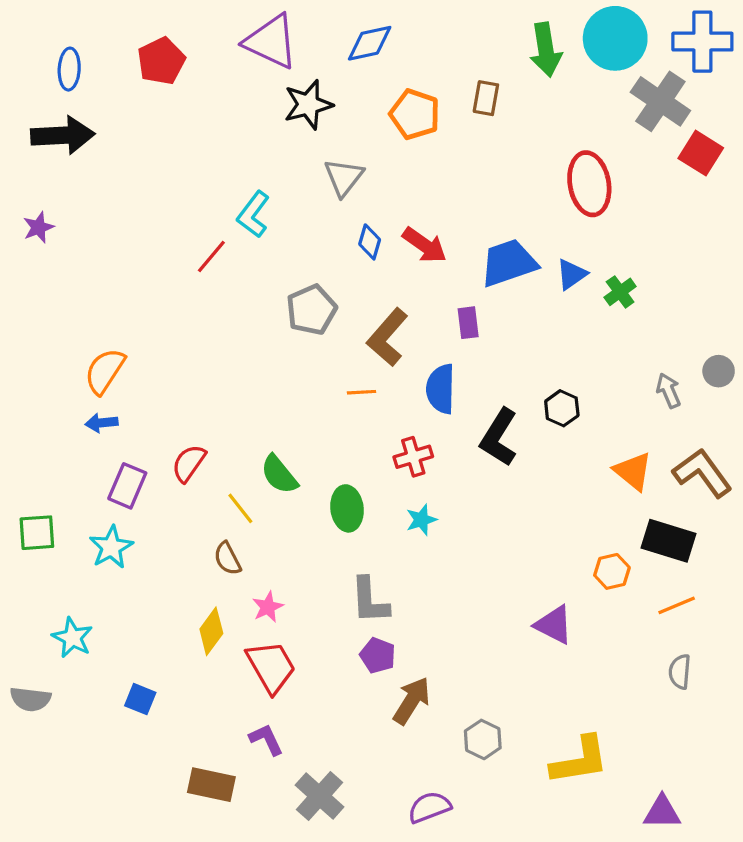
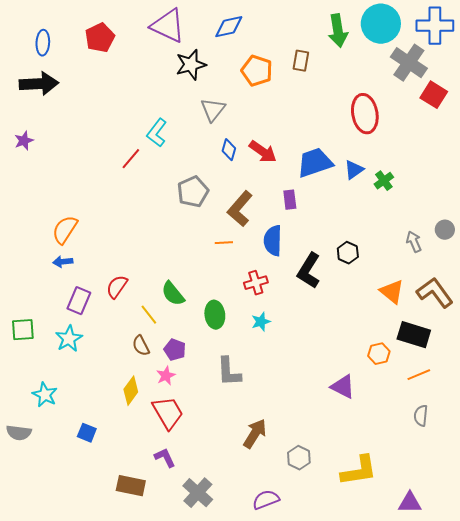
purple pentagon: (378, 655) -> (175, 350), moved

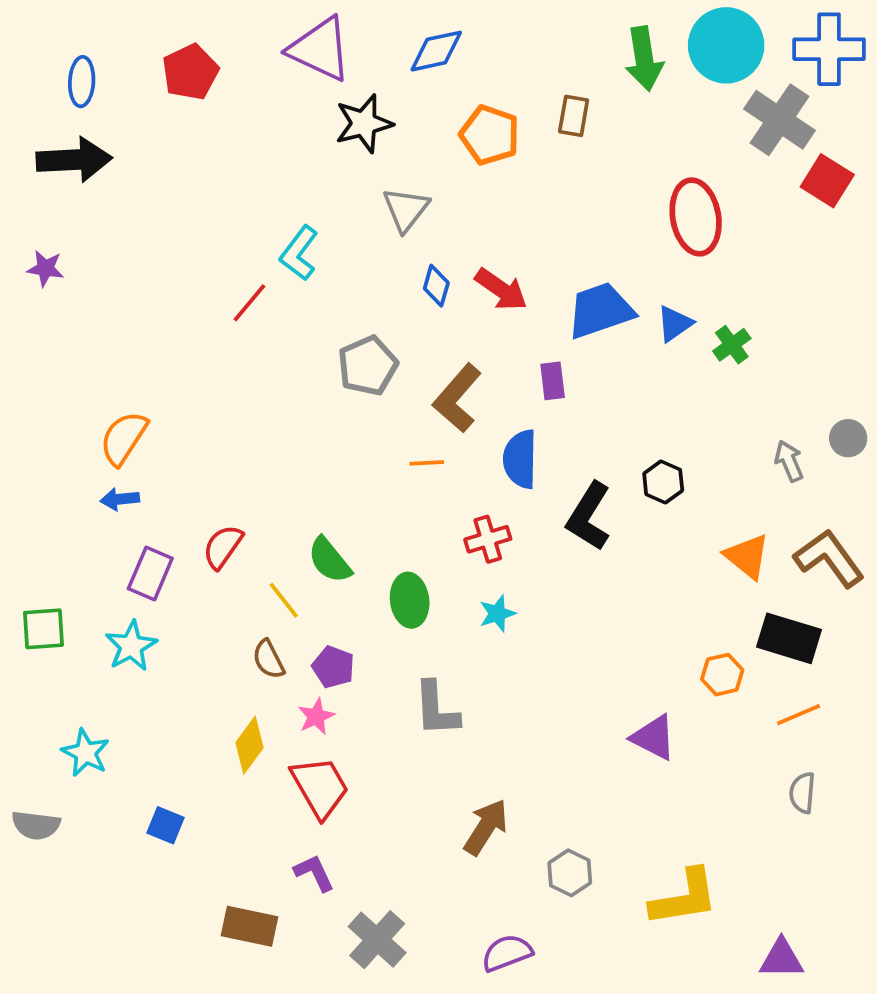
purple star: (24, 141) -> (45, 268), turned 30

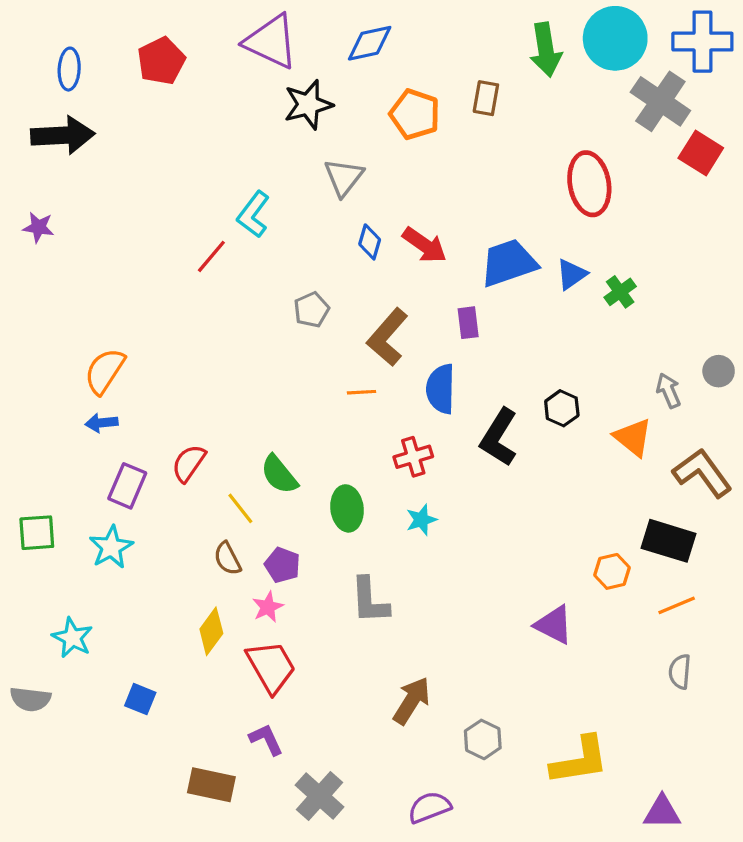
gray pentagon: (368, 366) -> (311, 310), size x0.7
orange triangle: (747, 556) -> (633, 437), moved

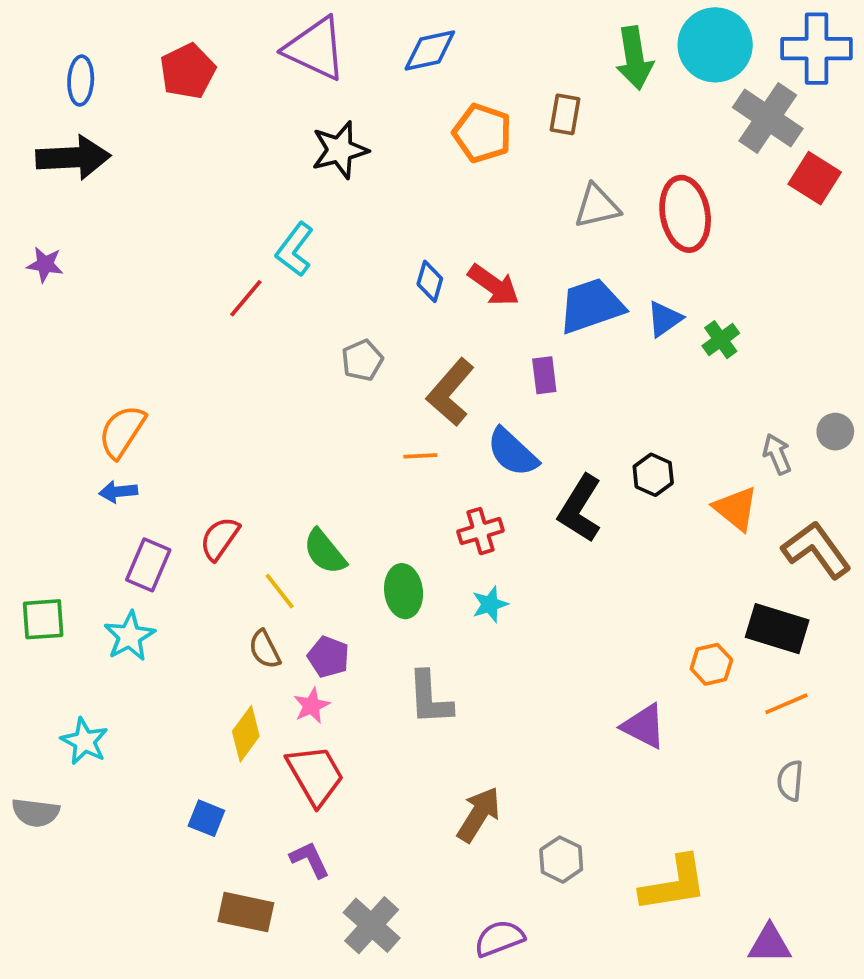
black star: (308, 105) -> (340, 150), moved
gray triangle: (344, 177) -> (597, 206), moved, turned 39
blue semicircle: (441, 389) -> (512, 452), turned -48
blue square: (140, 699) -> (206, 818), moved

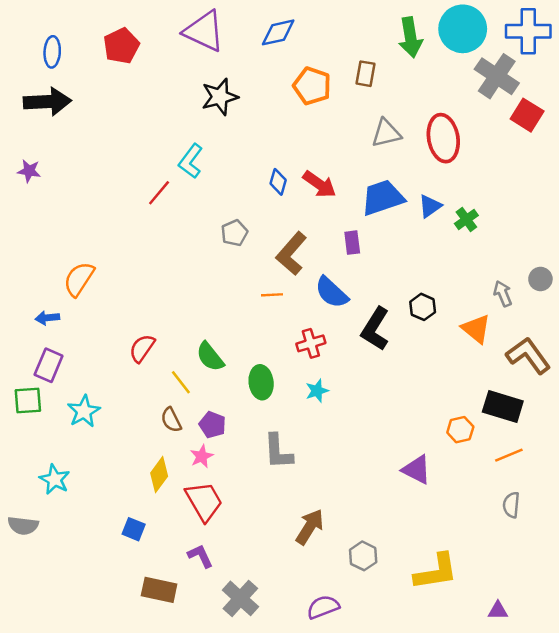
blue arrow: (118, 492) -> (47, 318), moved
purple rectangle: (148, 565) -> (49, 365), moved
purple triangle: (770, 944) -> (498, 611), size x0.7

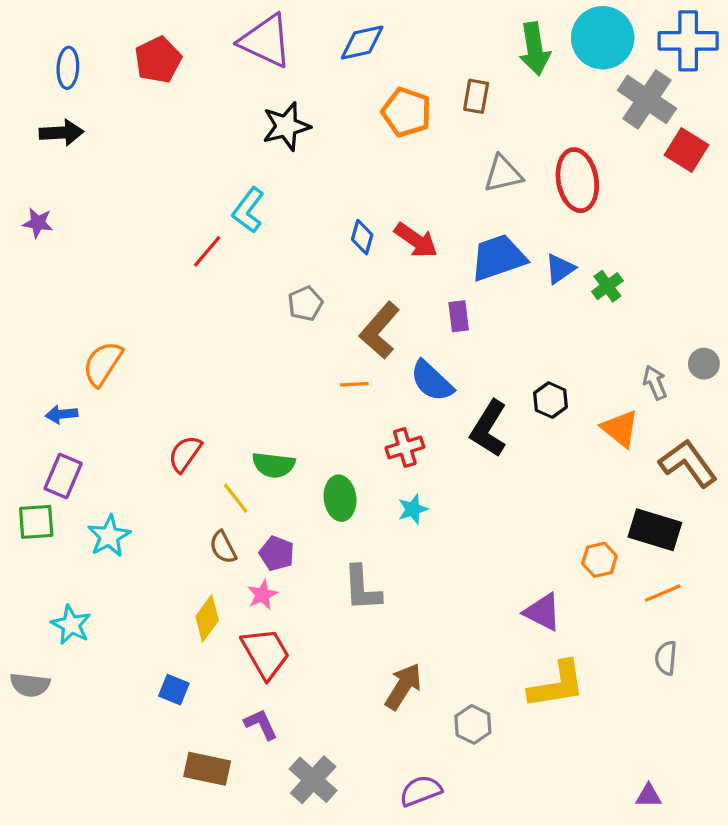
black arrow: (47, 102) -> (62, 133), size x0.7
green semicircle: (210, 357) -> (274, 465), turned -44
yellow L-shape: (436, 572) -> (557, 685), moved

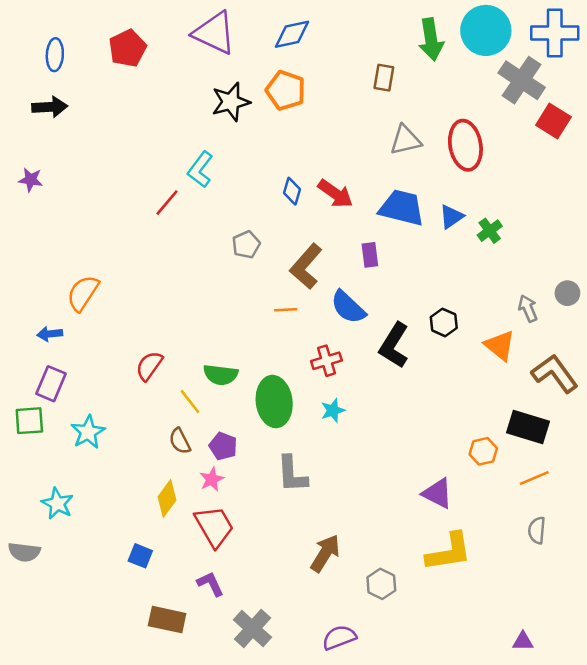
orange pentagon: (406, 112) -> (286, 90), moved
blue trapezoid: (498, 258) -> (402, 208), turned 33
green ellipse: (340, 498) -> (274, 402), size x1.4

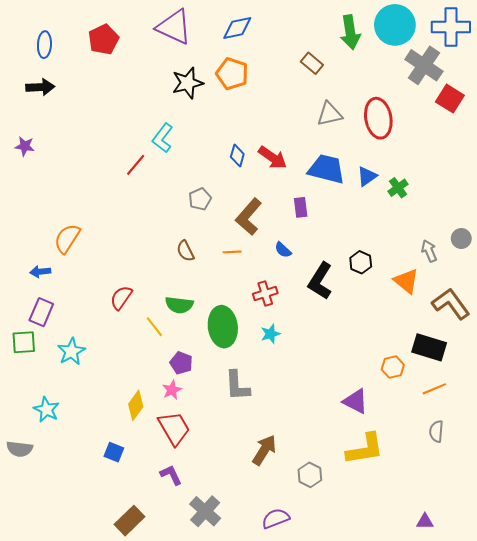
brown rectangle: (384, 78) -> (312, 63), turned -60
blue semicircle: (348, 307) -> (283, 250), size x0.6
brown semicircle: (180, 441) -> (185, 251), moved
brown rectangle: (167, 620) -> (129, 521), moved, turned -56

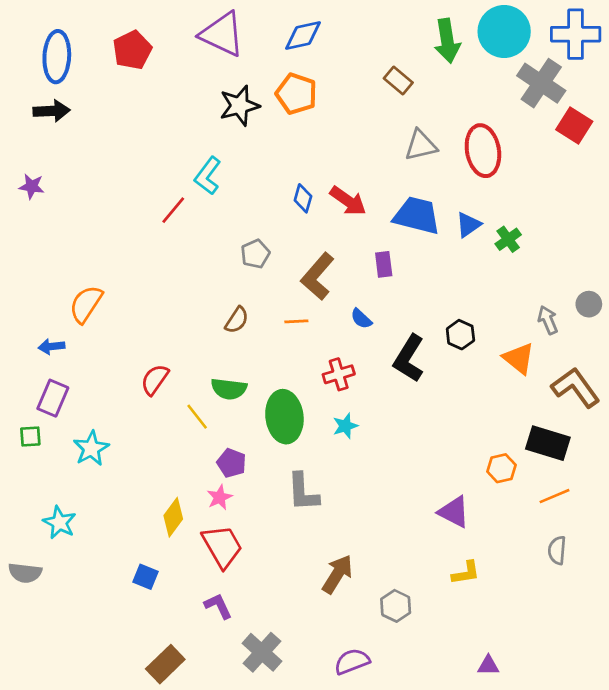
blue ellipse: (44, 45) -> (57, 57), size x1.5
brown semicircle: (185, 251) -> (237, 320), turned -120
green square: (24, 342) -> (30, 436), size x0.7
yellow L-shape: (365, 449) -> (466, 573), size x0.6
purple triangle: (425, 522) -> (488, 665), moved

